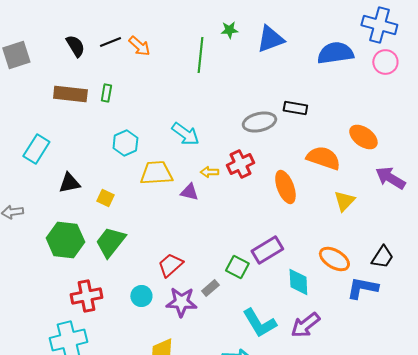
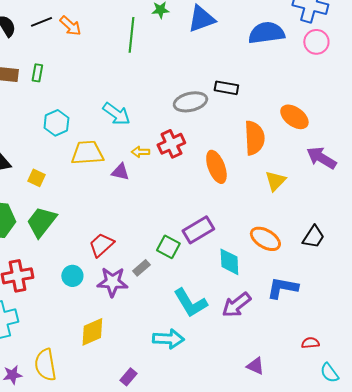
orange semicircle: (323, 158) -> (254, 138), turned 68
blue L-shape: (362, 288) -> (282, 288), moved

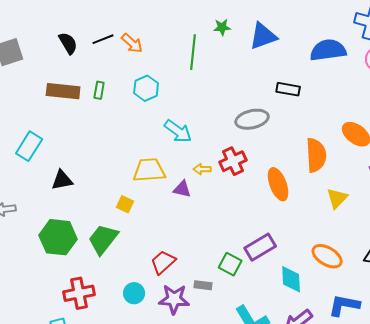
black rectangle: (226, 88) -> (288, 89), moved
cyan hexagon: (56, 123) -> (146, 88), moved
yellow square: (36, 178) -> (125, 204), moved
gray rectangle: (141, 268) -> (203, 285), turned 48

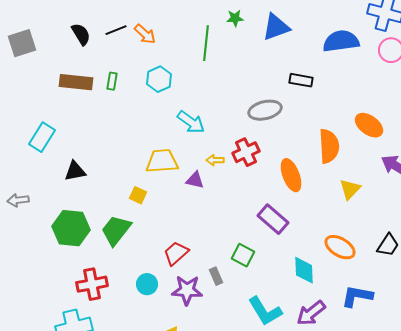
purple rectangle: (260, 247) -> (273, 219), moved, turned 72
gray rectangle: (203, 285) -> (216, 276), turned 60

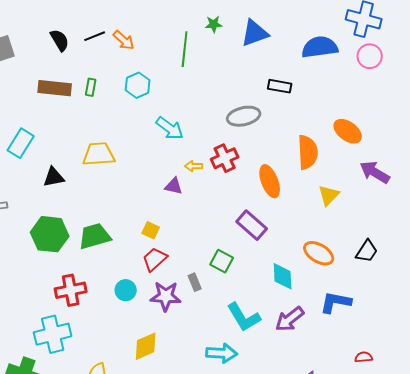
yellow trapezoid: (162, 161) -> (99, 154), moved
yellow square: (138, 195) -> (151, 230), moved
green trapezoid: (116, 230) -> (95, 236), turned 36

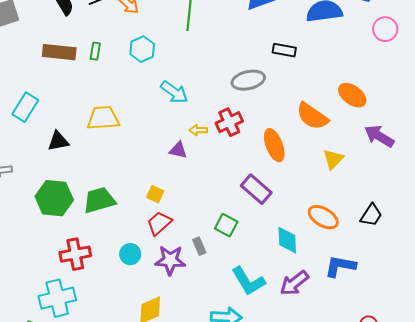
pink circle: (370, 56) -> (385, 29), moved
orange semicircle: (308, 152) -> (312, 116), turned 128

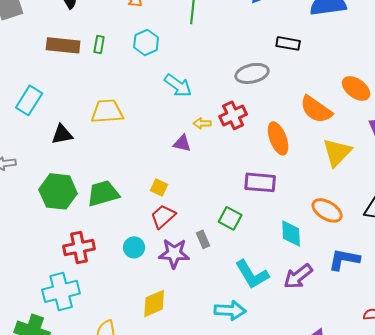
yellow triangle: (333, 159) -> (337, 152), size x1.4
purple rectangle: (256, 189) -> (260, 182), turned -36

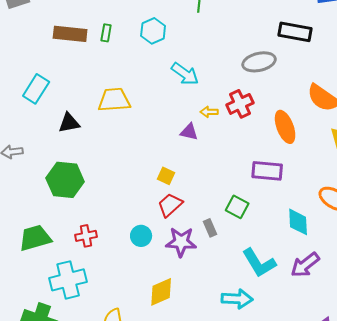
black rectangle: (288, 43) -> (295, 32), size x1.4
green trapezoid: (103, 193) -> (35, 238), moved
red cross: (79, 247) -> (86, 236), size x0.7

